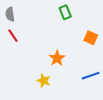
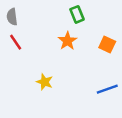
orange star: (57, 58) -> (67, 41), moved
yellow star: (44, 81) -> (45, 82), moved

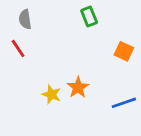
gray semicircle: (12, 17) -> (25, 19), moved
orange star: (67, 41) -> (78, 87), moved

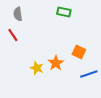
green rectangle: (89, 16) -> (64, 12), turned -56
orange square: (124, 51) -> (79, 52), moved

